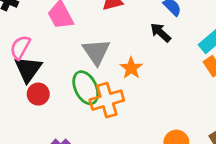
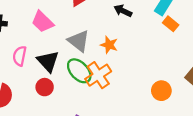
black triangle: (28, 69) -> (48, 61), moved

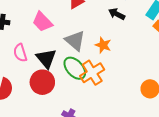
pink semicircle: (20, 56) -> (20, 53), turned -30
red circle: (45, 87) -> (42, 82), size x1.5

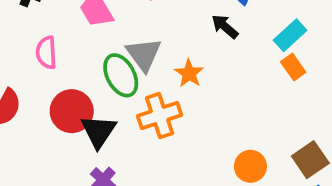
black triangle: (46, 58) -> (98, 131), moved
green ellipse: (75, 68) -> (121, 75), moved

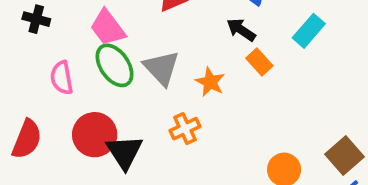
orange rectangle: (293, 67) -> (259, 62), moved
green ellipse: (121, 75) -> (115, 65), moved
orange cross: (160, 116) -> (185, 129), size x0.7

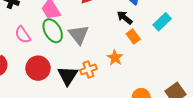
pink semicircle: (62, 78) -> (23, 35), turned -30
orange star: (210, 82) -> (115, 58), moved
black triangle: (124, 152) -> (68, 76), moved

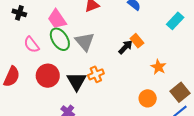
black arrow: (125, 18) -> (126, 47), moved, turned 98
cyan rectangle: (162, 22) -> (175, 21), moved
orange star: (115, 58) -> (158, 67), moved

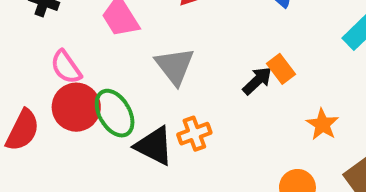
green ellipse: (60, 39) -> (115, 113), moved
red circle: (48, 76) -> (76, 107), moved
black triangle: (76, 81) -> (154, 146), turned -35

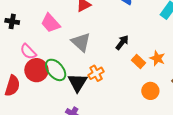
orange rectangle: (281, 69) -> (138, 62), moved
black triangle: (154, 146) -> (77, 83), turned 45

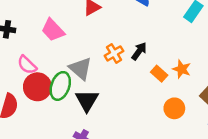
gray triangle: (81, 42) -> (80, 69), moved
green ellipse: (56, 70) -> (60, 86), turned 60
orange cross: (96, 73) -> (114, 53), moved

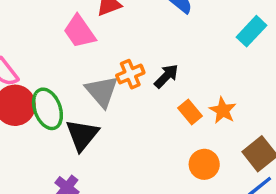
pink trapezoid: (53, 30) -> (79, 32), moved
gray triangle: (80, 69) -> (102, 91), moved
green ellipse: (60, 86) -> (47, 109), turned -48

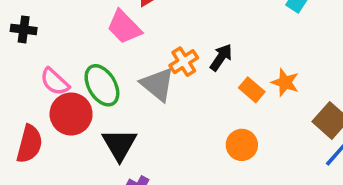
green ellipse: (47, 109) -> (102, 85), moved
black triangle: (82, 135) -> (119, 144), moved
orange circle: (204, 164) -> (242, 145), moved

